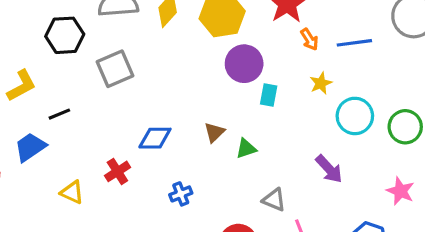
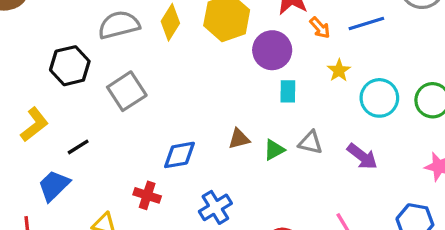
purple circle: (244, 64) -> (272, 50), moved
brown triangle: (214, 132) -> (239, 139), turned 40
red cross: (117, 171) -> (147, 195), turned -30
blue cross: (181, 194) -> (215, 207), size x1.4
gray triangle: (274, 200) -> (310, 142), moved

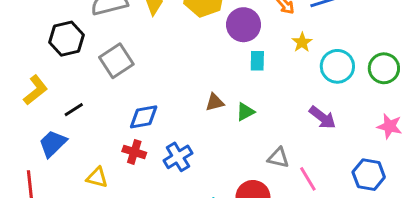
gray triangle: (310, 142) -> (278, 158), moved
blue diamond: (180, 155) -> (144, 117), moved
blue cross: (215, 207) -> (178, 157), moved

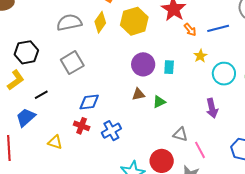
purple circle: (244, 25) -> (143, 64), moved
black hexagon: (66, 39) -> (26, 52), moved
purple arrow: (322, 118) -> (212, 108), turned 36

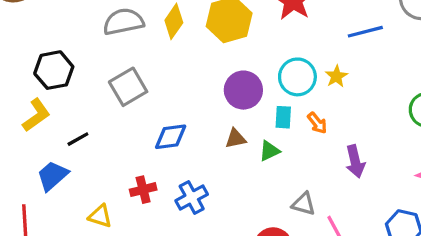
orange arrow: (190, 30) -> (317, 123), moved
cyan rectangle: (169, 67) -> (283, 117), moved
cyan circle: (224, 74) -> (297, 77), moved
blue diamond: (89, 102) -> (171, 137), moved
red cross: (82, 126) -> (143, 190), turned -35

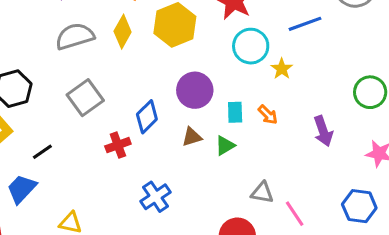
cyan circle: (297, 77) -> (251, 46), moved
blue diamond: (171, 137) -> (147, 117), moved, turned -32
purple arrow: (355, 161) -> (323, 131), moved
red cross: (143, 190) -> (118, 145), moved

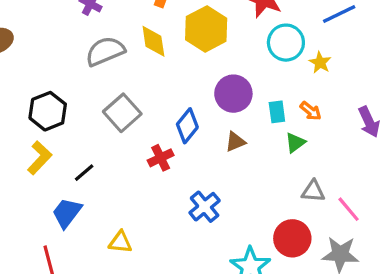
yellow diamond: (123, 32) -> (153, 41), turned -32
green triangle: (225, 146) -> (295, 143), moved

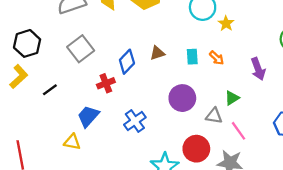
purple circle: (233, 94) -> (182, 98), moved
brown triangle: (235, 142) -> (157, 53), moved
green triangle: (295, 143) -> (232, 98), moved
blue trapezoid: (67, 213) -> (88, 116), moved

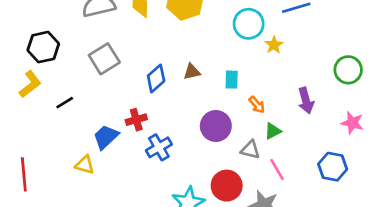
orange arrow: (217, 58) -> (257, 105), moved
red cross: (106, 83) -> (136, 120), moved

